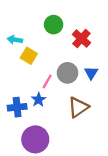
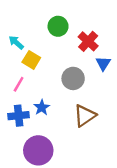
cyan arrow: (15, 40) -> (16, 43), turned 32
blue triangle: (91, 73) -> (103, 63), moved
pink line: (47, 81) -> (19, 84), moved

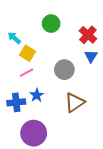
red cross: (88, 41) -> (88, 35), moved
pink line: (19, 84) -> (26, 73), moved, turned 32

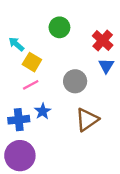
purple circle: (34, 133) -> (20, 156), moved

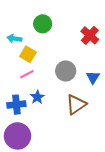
green circle: (59, 27) -> (43, 24), moved
cyan arrow: (16, 44) -> (14, 39), turned -32
blue triangle: (106, 66) -> (93, 77), moved

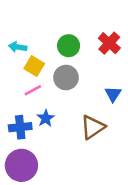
green circle: (43, 24) -> (69, 46), moved
gray circle: (66, 71) -> (66, 78), moved

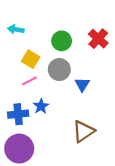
cyan arrow: (18, 47) -> (16, 29), moved
blue triangle: (113, 94) -> (82, 84), moved
brown triangle: (93, 127) -> (83, 131), moved

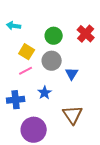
blue star: (41, 106) -> (45, 93), moved
brown triangle: (83, 131) -> (73, 115), turned -30
purple circle: (19, 149) -> (34, 130), moved

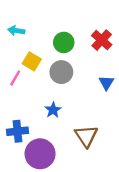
pink line: (26, 71) -> (15, 78), moved, turned -32
blue triangle: (72, 74) -> (106, 83), moved
blue cross: (16, 100) -> (18, 131), moved

